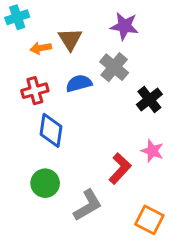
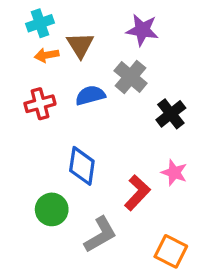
cyan cross: (17, 17) -> (40, 23), moved
blue diamond: (51, 130) -> (82, 166), moved

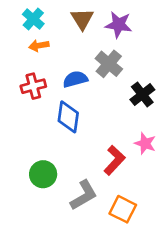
cyan cross: (40, 23) -> (33, 19), turned -30
brown triangle: (80, 45) -> (82, 19), moved
blue diamond: (82, 166) -> (68, 117), moved
orange square: (171, 251) -> (123, 209), moved

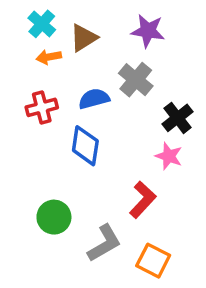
brown triangle: (82, 19) -> (84, 38), moved, turned 30
pink star: (145, 143) -> (169, 156), moved

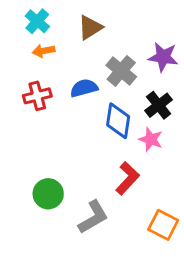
purple star: (148, 31) -> (163, 57), moved
brown triangle: (84, 38) -> (90, 27), moved
blue diamond: (85, 146) -> (118, 121), moved
orange square: (153, 261) -> (163, 225), moved

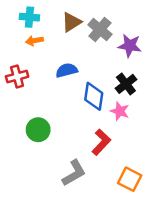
cyan cross: (37, 21) -> (29, 17), turned -36
gray cross: (121, 71) -> (100, 30), moved
red cross: (37, 96) -> (17, 77), moved
green circle: (48, 194) -> (38, 130), moved

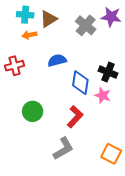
brown triangle: (72, 22) -> (48, 19), moved
purple star: (130, 46) -> (111, 17), moved
black cross: (126, 84) -> (108, 72), turned -30
red L-shape: (101, 142) -> (75, 117), moved

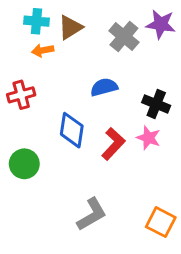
blue semicircle: (57, 60) -> (104, 87), moved
blue diamond: (80, 83) -> (72, 130), moved
green circle: (33, 111) -> (24, 164), moved
red L-shape: (75, 117) -> (113, 144), moved

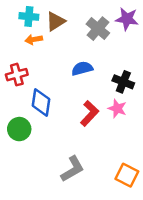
blue diamond: (72, 130) -> (41, 102), moved

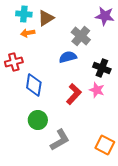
gray cross: (98, 29) -> (81, 36), moved
green circle: (19, 129) -> (38, 120), moved

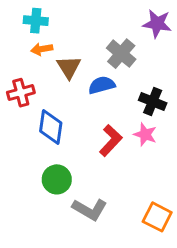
brown triangle: (46, 18) -> (69, 67), moved, turned -30
gray L-shape: (60, 140) -> (90, 209), turned 60

